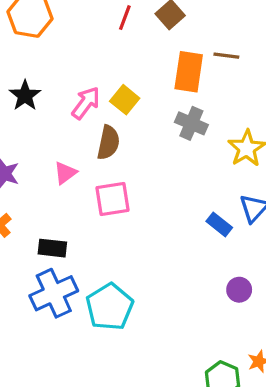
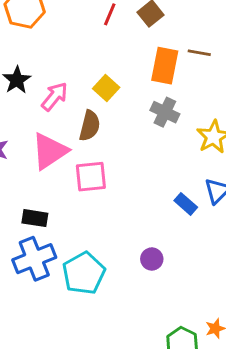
pink arrow: (86, 103) -> (55, 96), moved
pink triangle: (65, 173) -> (50, 151), size x1.8
purple circle: (239, 290) -> (152, 259), moved

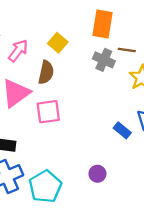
brown line: (199, 53) -> (127, 50), moved

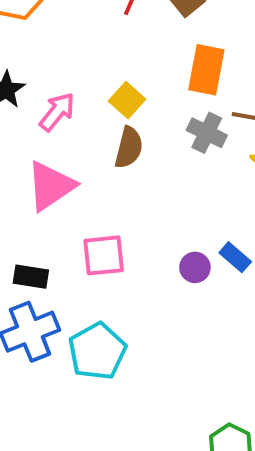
brown semicircle: (46, 72) -> (129, 148), moved
pink square: (48, 112) -> (104, 255), moved
purple circle: (97, 174) -> (195, 267), moved

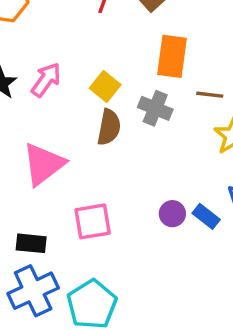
pink arrow: (57, 112) -> (46, 80), moved
gray cross: (207, 133) -> (155, 108), moved
purple circle: (195, 267) -> (172, 214), moved

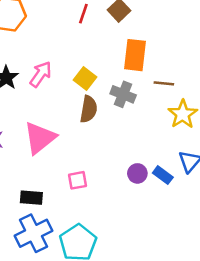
pink square: (93, 221) -> (77, 180), size x0.7

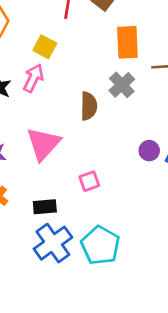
yellow square: (85, 79) -> (45, 47), moved
gray cross: (123, 94) -> (122, 85), turned 35
purple circle: (137, 173) -> (149, 151), moved

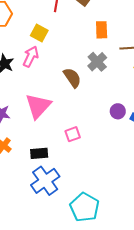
orange rectangle: (127, 42) -> (102, 30), size x0.7
brown semicircle: (89, 106) -> (72, 78), turned -35
cyan pentagon: (100, 245) -> (85, 207), moved

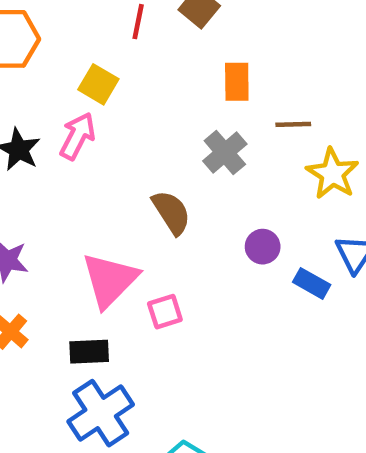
brown semicircle: (72, 78) -> (171, 212), moved
pink triangle: (38, 106) -> (110, 280), moved
purple circle: (118, 111) -> (263, 247), moved

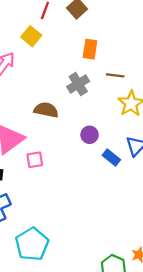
yellow square: (98, 84) -> (31, 36), moved
brown semicircle: (171, 212) -> (46, 110), turned -55

